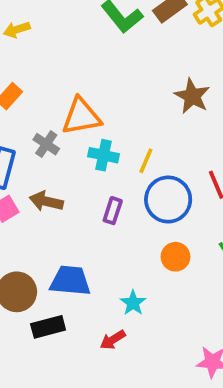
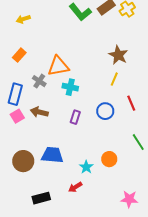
yellow line: (146, 161) -> (114, 79), moved
blue circle: (168, 200) -> (105, 111), size x0.7
orange circle: (175, 257) -> (109, 159), moved
black rectangle: (48, 327) -> (41, 198), moved

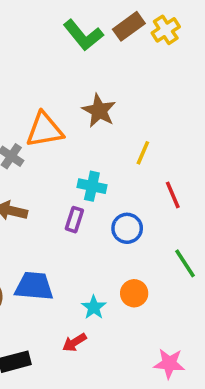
brown star: (118, 55) -> (99, 111), moved
cyan cross: (70, 87) -> (92, 186), moved
blue circle: (105, 111) -> (127, 228), moved

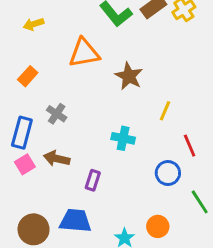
orange triangle: (45, 130) -> (84, 53), moved
purple rectangle: (74, 220) -> (93, 180), moved
blue circle: (127, 228) -> (168, 173), moved

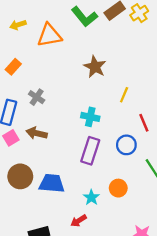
orange triangle: (84, 53) -> (49, 35), moved
purple rectangle: (93, 180) -> (90, 151), moved, size x1.6
brown circle: (34, 229) -> (20, 176), moved

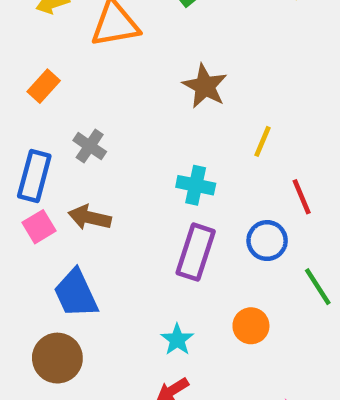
brown circle: (20, 176) -> (57, 358), moved
blue trapezoid: (52, 183) -> (76, 294), moved, turned -120
cyan star: (91, 197) -> (177, 340), moved

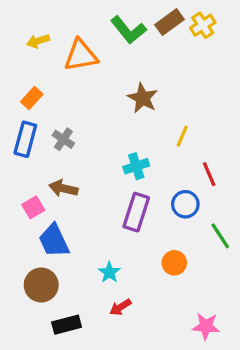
blue rectangle: (34, 176) -> (25, 139), moved
cyan cross: (196, 185) -> (136, 166), turned -30
pink square: (39, 227) -> (33, 207), moved
cyan star: (177, 340) -> (109, 272), moved

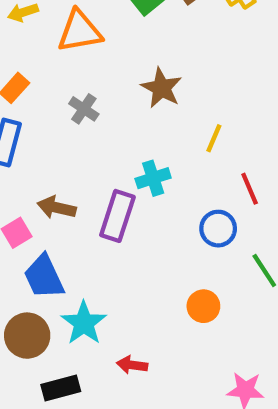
gray cross: (63, 139) -> (84, 109), moved
purple rectangle: (136, 212) -> (117, 216), moved
cyan star: (109, 272) -> (84, 323), moved, size x1.5
red arrow: (120, 307) -> (132, 365), turned 40

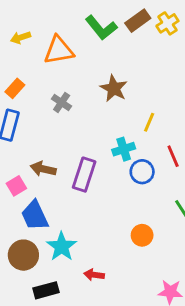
cyan cross: (153, 178) -> (124, 149), moved
blue circle: (218, 229) -> (142, 172), moved

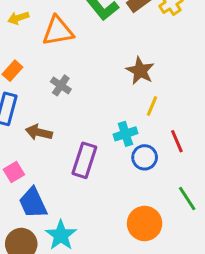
brown star: (114, 88) -> (140, 71), moved
brown arrow: (43, 169) -> (39, 132), moved
orange circle: (142, 235) -> (145, 223), size x1.5

